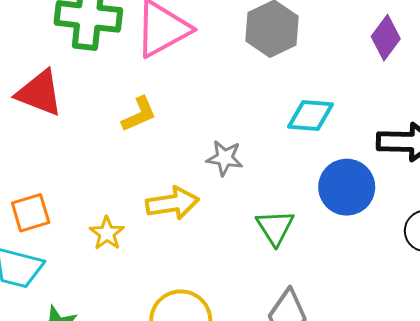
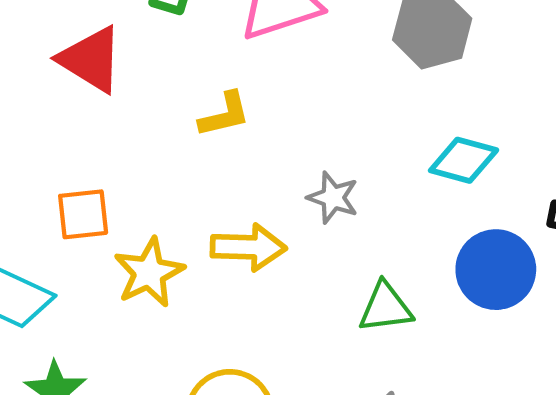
orange square: (31, 213) -> (83, 214), moved
green triangle: (275, 227) -> (386, 308), turned 45
yellow star: (107, 233) -> (149, 272), size x1.4

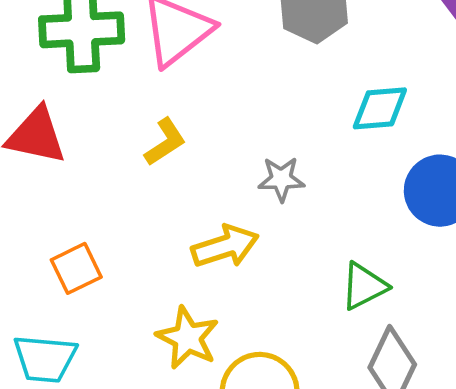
yellow star: (149, 272) -> (188, 338), moved
green triangle: (386, 308) -> (364, 286), moved

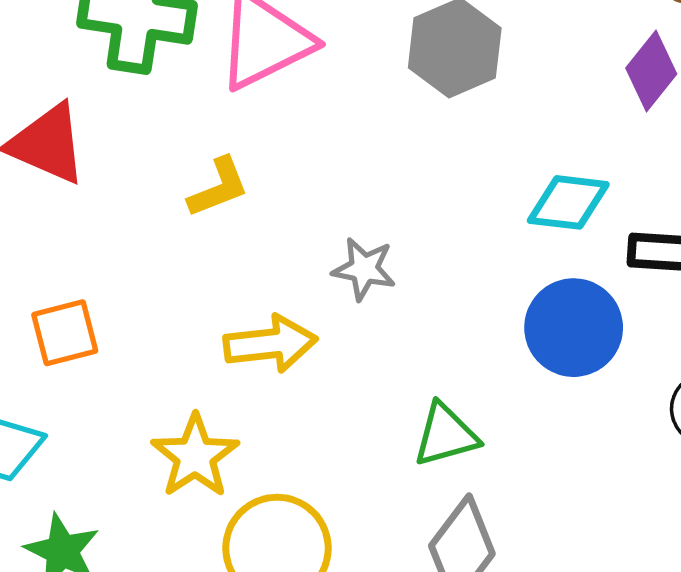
cyan diamond: (380, 108) -> (568, 202), moved

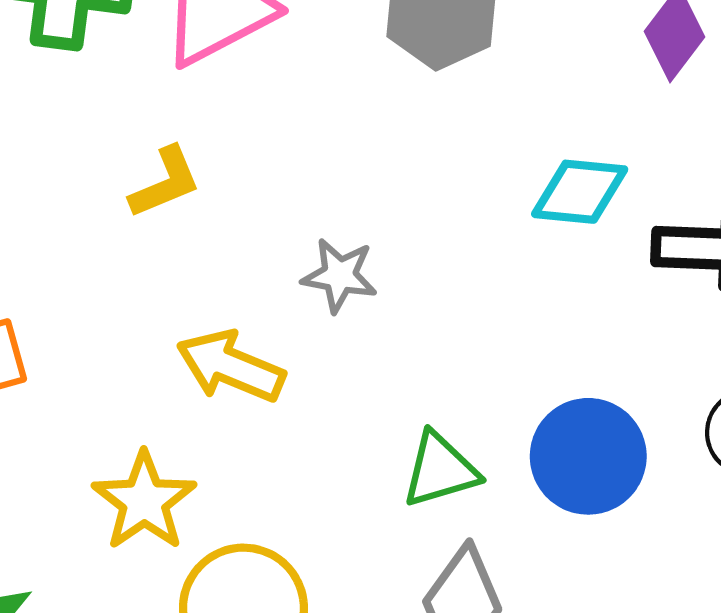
blue circle: (574, 328) -> (588, 456), moved
yellow arrow: (270, 344) -> (231, 366), turned -150

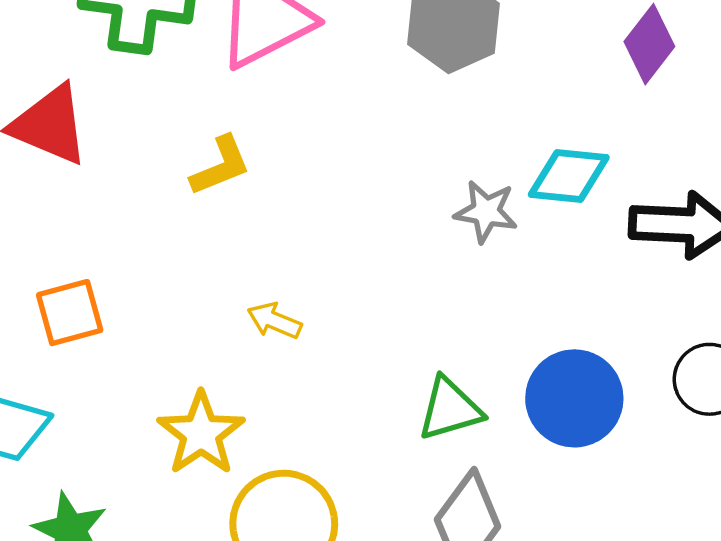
gray star: (340, 275) -> (486, 212), moved
yellow arrow: (231, 366) -> (274, 321), size x0.6

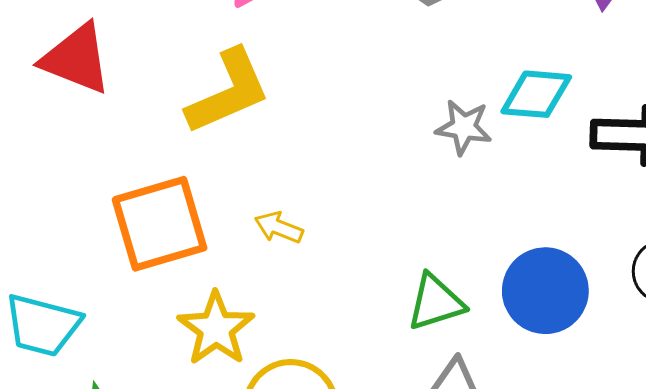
yellow L-shape: (220, 166) -> (228, 92), size x1.6
orange square: (70, 313) -> (160, 224), moved, size x1.6

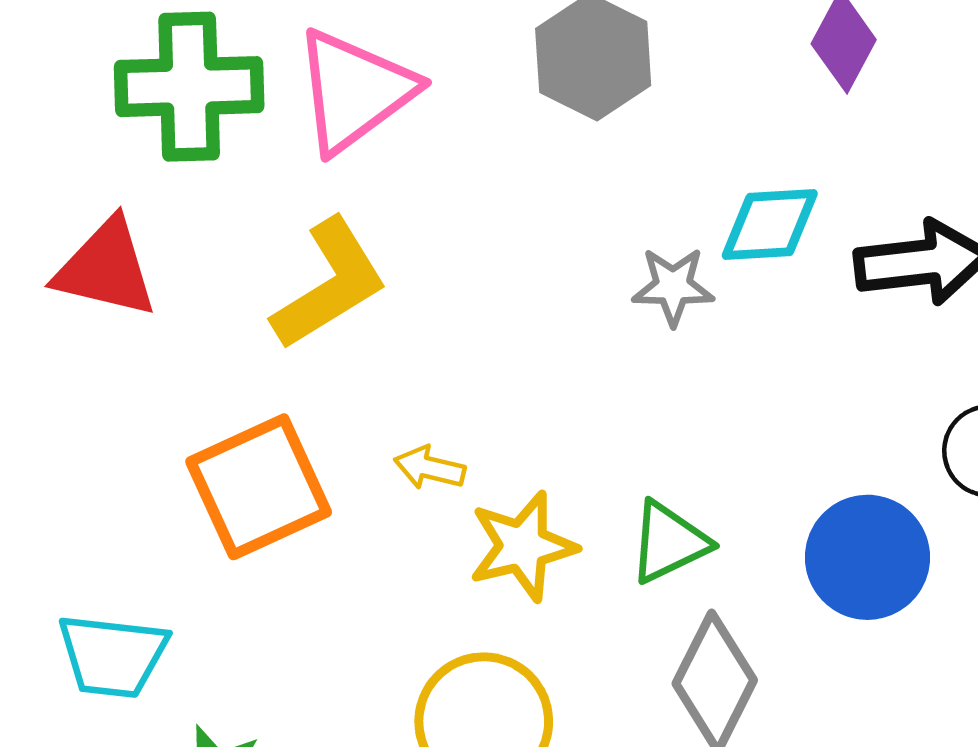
blue circle: (545, 291) -> (867, 557), moved
yellow star: (216, 329) -> (523, 546), moved, turned 30

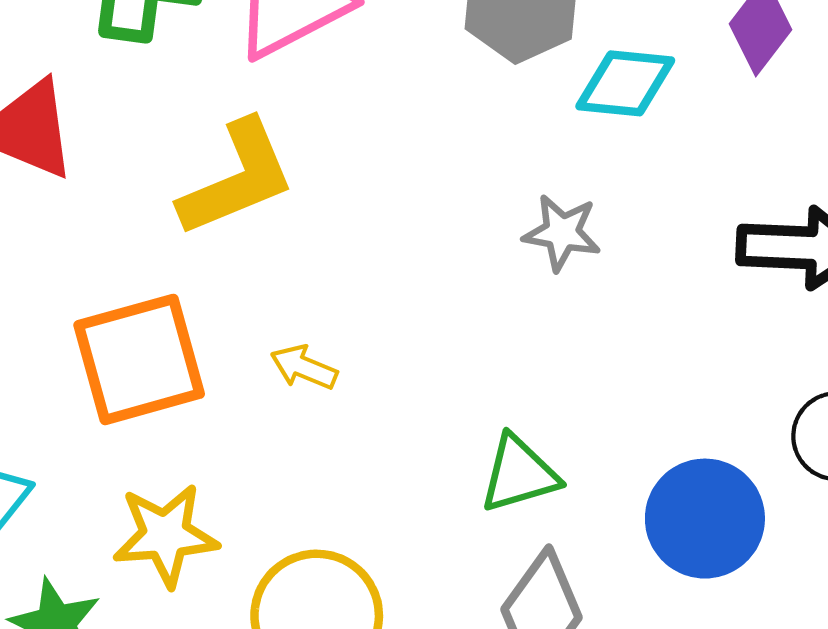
cyan diamond: (770, 224) -> (625, 83), moved
yellow star: (523, 546) -> (165, 535), moved

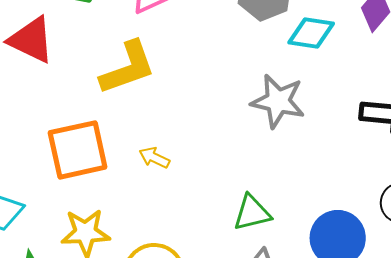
gray star: (562, 233) -> (278, 101), size x1.5

